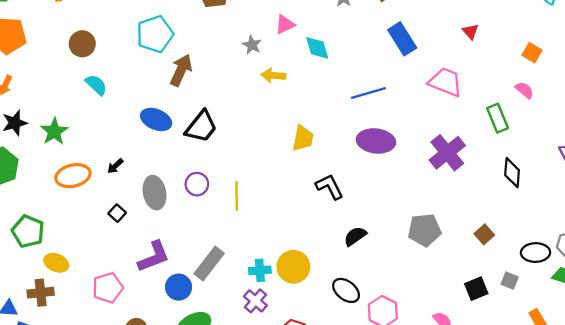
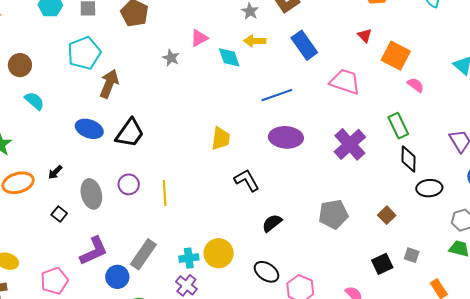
orange square: (532, 53) -> (396, 56), moved, size x1.6
yellow arrow: (273, 75) -> (255, 41), moved
green rectangle: (498, 118) -> (398, 126), moved
black ellipse: (536, 253) -> (429, 188), moved

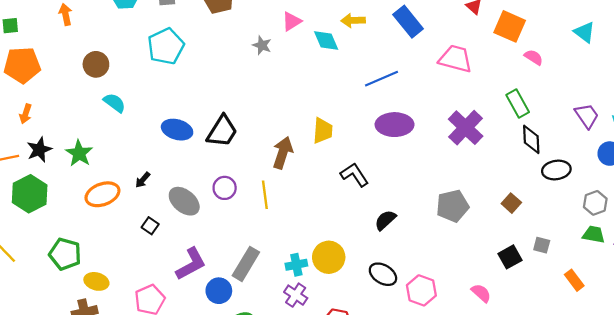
brown arrow: (109, 84) -> (283, 153), moved
gray ellipse: (91, 194) -> (184, 201), turned -32

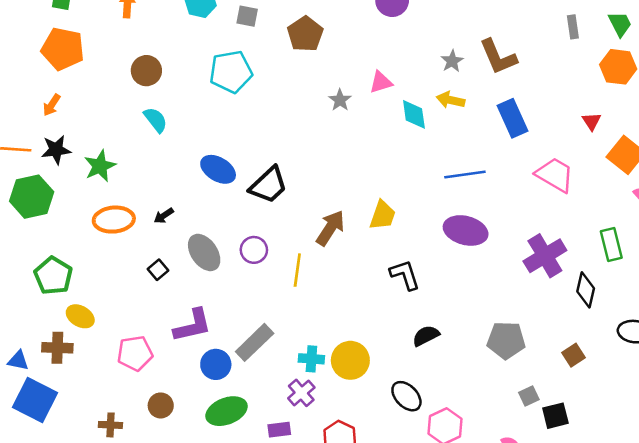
black diamond: (531, 139) -> (586, 290), moved
gray square: (542, 245) -> (529, 396), moved, turned 35

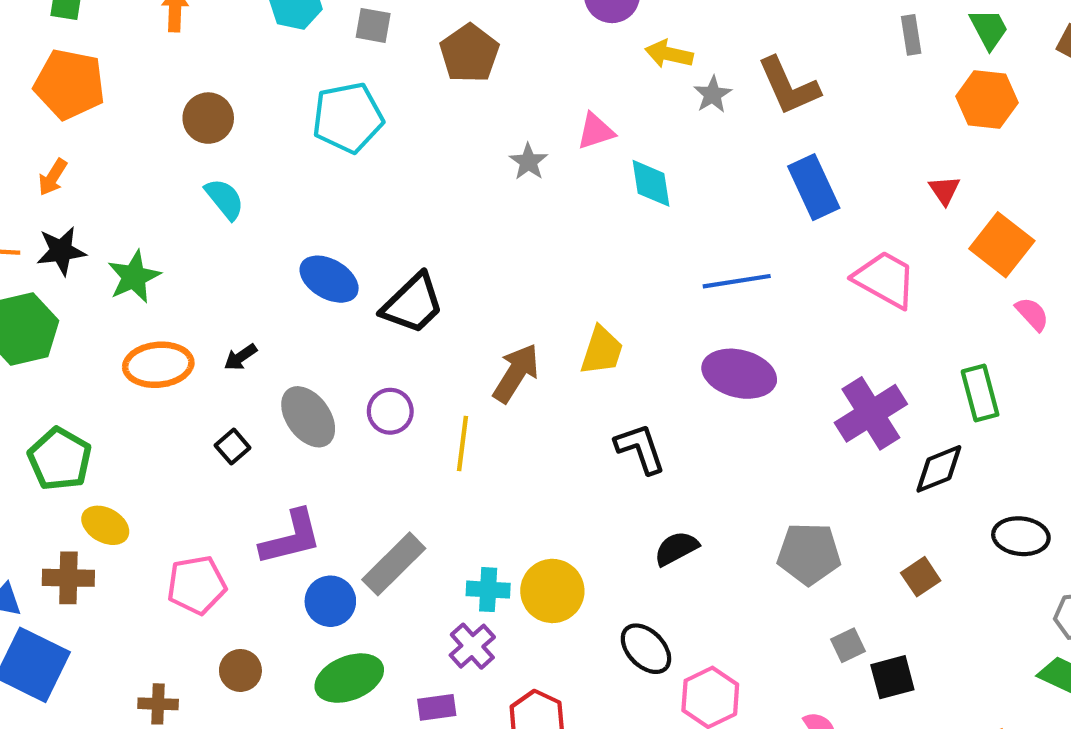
yellow arrow: (451, 100) -> (669, 54), moved
black diamond: (586, 290) -> (939, 469), turned 56

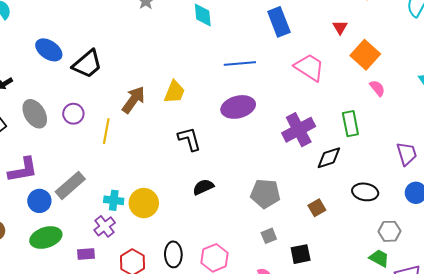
purple ellipse: (739, 374) -> (238, 107), turned -32
gray square: (848, 645) -> (269, 236), moved
black ellipse: (646, 649) -> (173, 254), moved, turned 40

